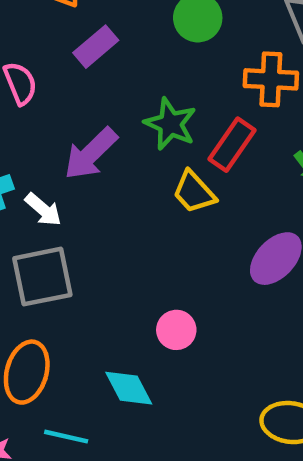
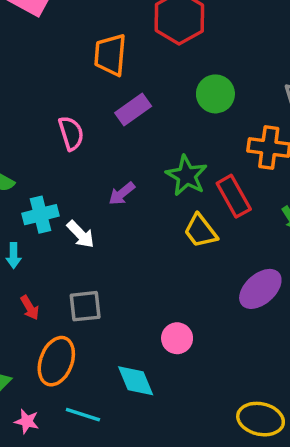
red rectangle: (232, 145) -> (234, 196), turned -69
purple arrow: (91, 154) -> (122, 194), size x0.6
gray square: (42, 277) -> (85, 306), moved, size x0.7

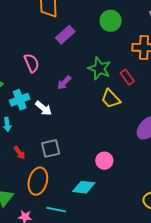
pink semicircle: (71, 133) -> (32, 63), moved
red rectangle: (234, 196) -> (127, 77), size x0.7
cyan diamond: (136, 381) -> (84, 187), turned -55

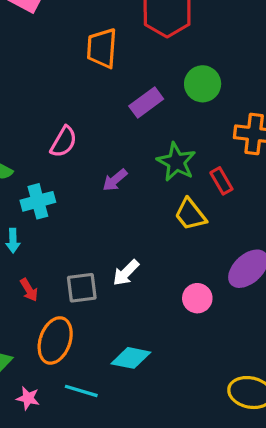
purple rectangle: (65, 35) -> (146, 103), moved
pink semicircle: (32, 63) -> (64, 142), turned 48
white arrow: (44, 108) -> (126, 273), moved, turned 90
pink circle: (104, 161) -> (197, 298), moved

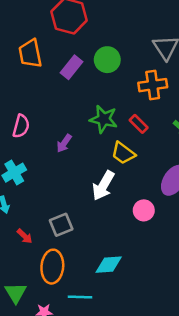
purple rectangle: (146, 103) -> (72, 67), moved
white arrow: (126, 273) -> (103, 186), moved, size x1.4

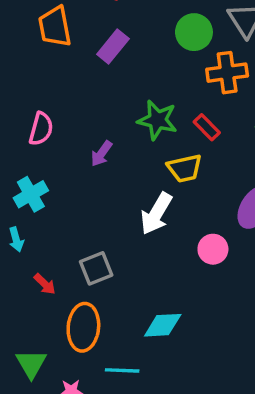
green circle: (107, 60) -> (194, 32), moved
yellow trapezoid: (123, 153) -> (185, 168), turned -50

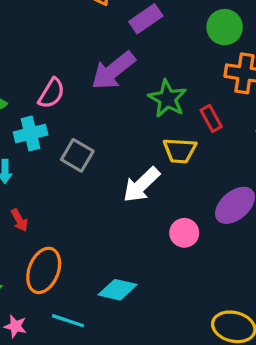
pink semicircle: (41, 129) -> (51, 93), moved
purple arrow: (101, 154) -> (113, 71), moved, size x1.8
gray square: (96, 268) -> (77, 155), moved, turned 36

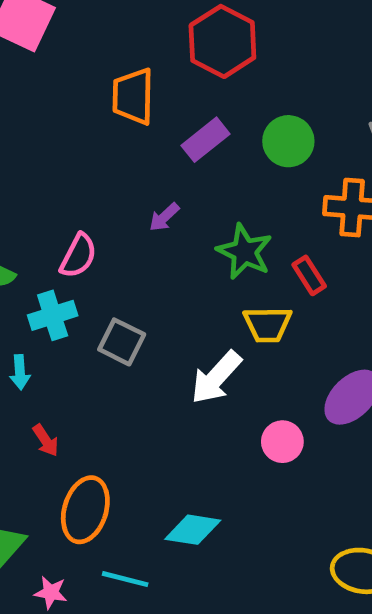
green circle: (225, 27) -> (288, 141), moved
purple arrow: (113, 71) -> (164, 217), size x0.5

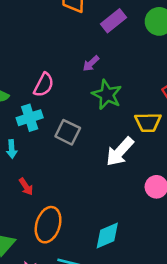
green star: (245, 252) -> (107, 95), moved
cyan diamond: (193, 530) -> (107, 235), turned -32

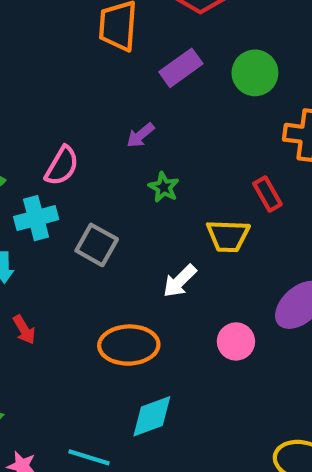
green star: (107, 95) -> (164, 187), size x0.6
white arrow: (120, 152) -> (180, 281), size x0.7
orange ellipse: (48, 225) -> (129, 345), moved, turned 68

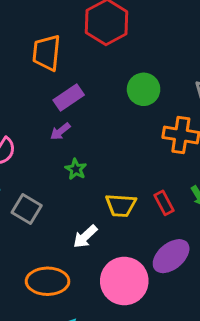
purple rectangle: (181, 68) -> (69, 97), moved
red rectangle: (267, 194) -> (164, 203), moved
pink circle: (236, 341) -> (124, 281), size x1.8

